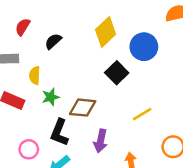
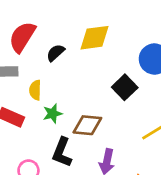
red semicircle: (23, 27) -> (22, 37), size x1.6
yellow diamond: (106, 32) -> (95, 38), moved, turned 36

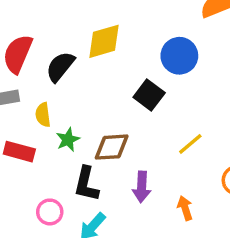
black semicircle: (55, 53) -> (60, 67), size x1.4

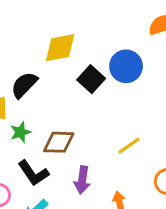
black semicircle: (60, 67) -> (24, 85), moved
black square: (149, 95) -> (91, 79), moved
black L-shape: (86, 184) -> (33, 173), turned -52

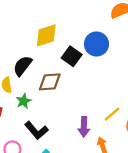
brown diamond: (59, 142) -> (50, 82), moved
yellow line: (129, 146) -> (112, 114), moved
purple arrow: (82, 180) -> (84, 127), moved

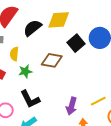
black semicircle: (23, 66) -> (33, 28), moved

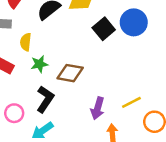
brown diamond: (52, 60) -> (70, 73), moved
black L-shape: (30, 99) -> (45, 99), turned -120

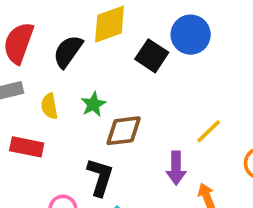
green star: (39, 64) -> (93, 104), moved
yellow line: (131, 102) -> (209, 131), moved

